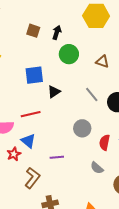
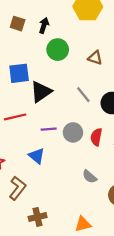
black triangle: (54, 92) -> (41, 92), size x1.5
blue triangle: (28, 141) -> (37, 156), moved
red semicircle: (104, 142) -> (96, 137), moved
purple line: (57, 157) -> (49, 129), moved

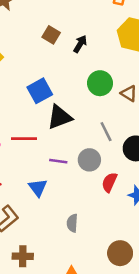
green circle: (58, 50) -> (100, 83), moved
blue square: (19, 73) -> (40, 91), turned -35
gray circle: (73, 132) -> (89, 160), moved
gray semicircle: (90, 177) -> (72, 223), moved, turned 40

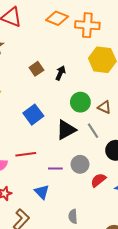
brown square: (51, 35) -> (36, 69), turned 32
black triangle: (60, 117) -> (66, 130), moved
gray line: (106, 132) -> (93, 131), moved
red semicircle: (109, 182) -> (98, 180), turned 35

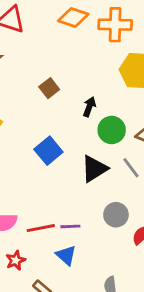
black arrow: (60, 73) -> (89, 107), moved
red line: (26, 154) -> (41, 228), moved
purple line: (55, 168) -> (70, 226), moved

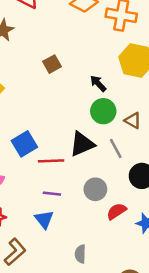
black arrow: (89, 107) -> (98, 83), moved, turned -72
blue square: (48, 151) -> (24, 144), moved
red line: (41, 228) -> (51, 161), moved

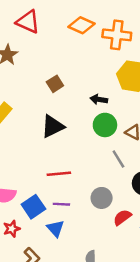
black arrow: (98, 83) -> (99, 99), turned -35
blue square: (24, 144) -> (33, 207), moved
black triangle: (82, 144) -> (53, 126), moved

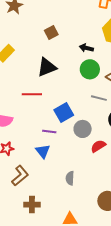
gray line: (118, 159) -> (99, 98), turned -49
red line: (59, 174) -> (32, 94), moved
blue square: (33, 207) -> (64, 113), moved

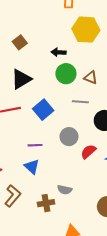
blue square: (64, 113) -> (43, 110), moved
gray semicircle: (70, 178) -> (65, 190), turned -72
brown cross: (32, 205) -> (46, 203), moved

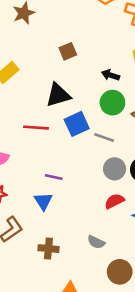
gray line: (80, 102) -> (104, 137), moved
blue square: (43, 110) -> (77, 124), moved
gray circle: (69, 137) -> (115, 169), moved
gray semicircle: (65, 190) -> (96, 242), moved

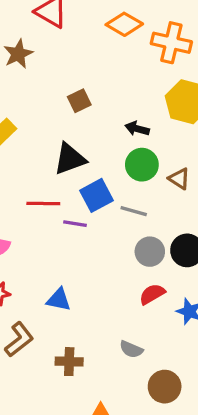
purple line: (54, 177) -> (75, 224), moved
blue triangle: (43, 201) -> (59, 300), turned -42

